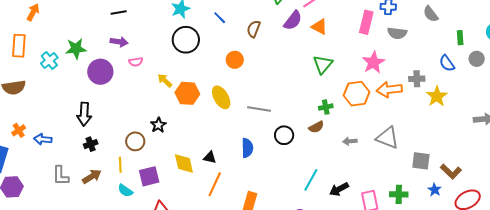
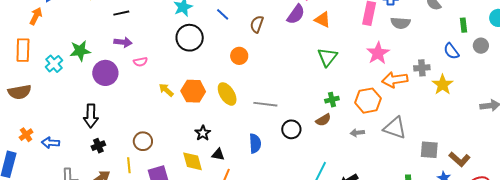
yellow arrow: (165, 81) -> (166, 90), moved
orange hexagon: (357, 94) -> (368, 101), moved
black star: (158, 125) -> (203, 133), moved

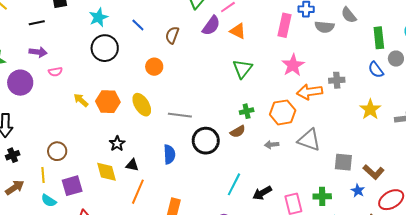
gray semicircle: (400, 23) -> (325, 27), moved
green rectangle: (464, 25) -> (379, 38), size x1.5
blue semicircle: (451, 51) -> (376, 70), moved
yellow star: (443, 85) -> (370, 109), moved
black circle: (291, 129) -> (206, 141), size x1.4

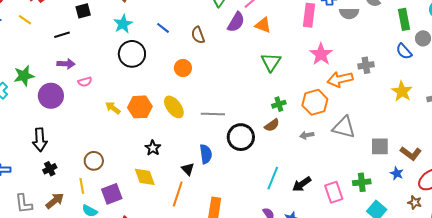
brown semicircle: (172, 35) -> (198, 35), turned -36
black triangle: (132, 165) -> (188, 169), moved, turned 40

